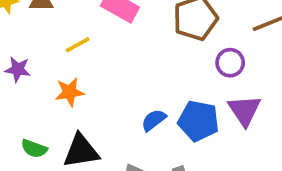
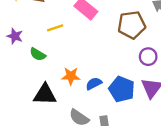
orange star: (70, 92) -> (71, 76), moved
green semicircle: (34, 149) -> (38, 54), moved

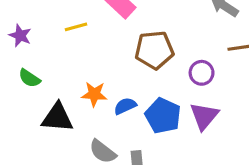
brown pentagon: (132, 25) -> (154, 50), moved
green semicircle: (38, 54) -> (29, 78), moved

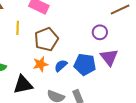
yellow line: (76, 27) -> (18, 28), turned -56
brown pentagon: (154, 50) -> (46, 39), moved

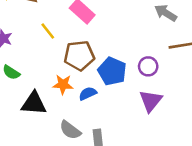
yellow line: (18, 28) -> (48, 31), turned -56
blue pentagon: (85, 64) -> (112, 71), moved

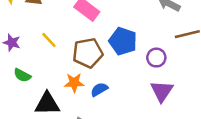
yellow line: (48, 31) -> (49, 40), moved
blue pentagon: (112, 71) -> (123, 41), moved

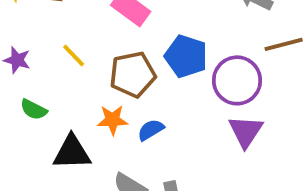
purple circle: (156, 58) -> (237, 80), size x1.6

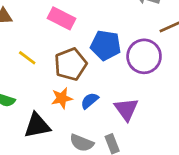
purple triangle: (246, 131) -> (126, 109), moved

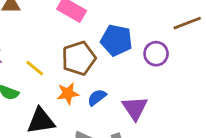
purple circle: (144, 56) -> (156, 54), size x0.7
yellow line: (27, 58) -> (35, 68), moved

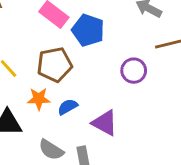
blue pentagon: (116, 40) -> (88, 30), moved
purple triangle: (135, 108) -> (105, 123), turned -36

